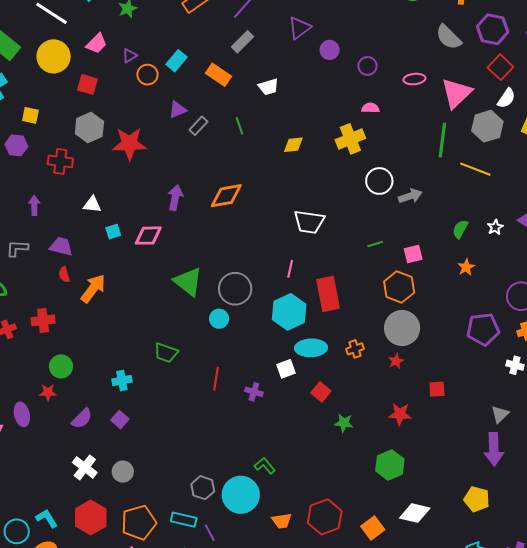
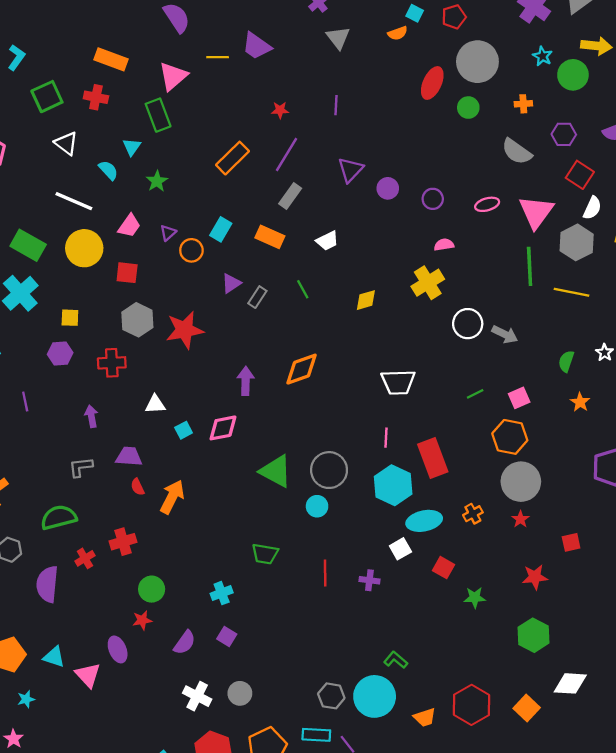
purple hexagon: (493, 29) -> (564, 134), size x0.7
gray arrow: (410, 196) -> (505, 334), turned 55

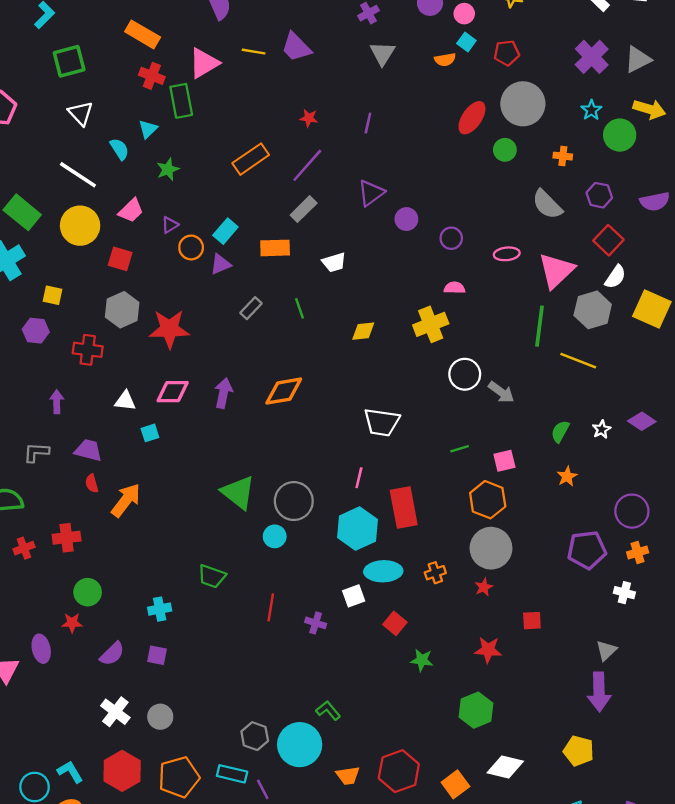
red cross: (96, 97) -> (152, 76), moved
orange rectangle: (270, 237) -> (275, 248), turned -36
purple triangle: (231, 283) -> (221, 264), moved
pink diamond: (223, 428) -> (173, 392), moved
purple square: (227, 636) -> (157, 655), turned -30

